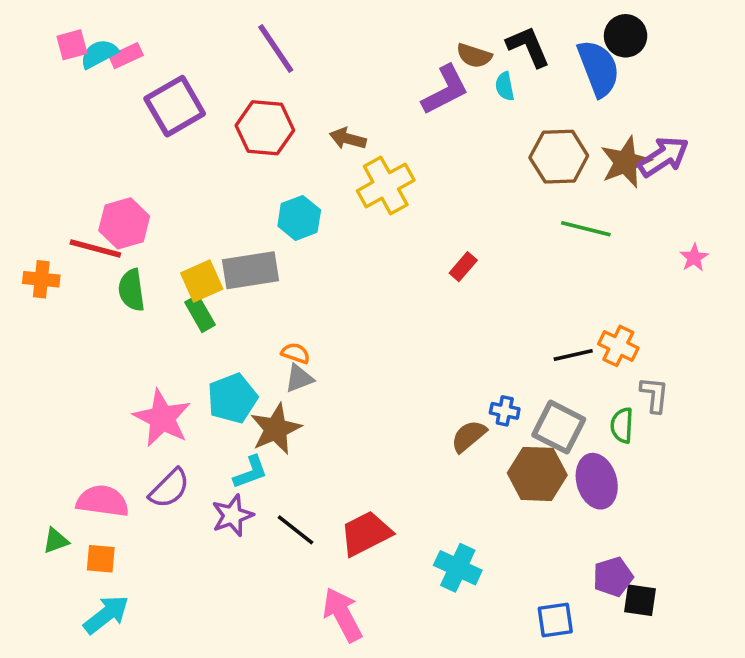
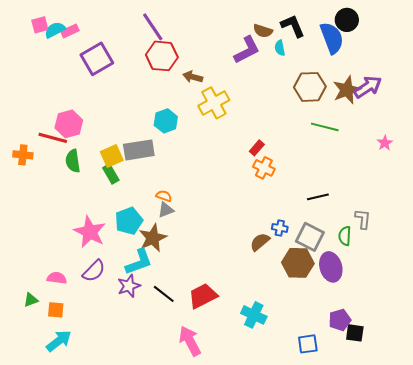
red hexagon: (265, 128) -> (162, 56), moved
orange cross: (618, 346) -> (264, 168), moved
cyan L-shape: (250, 472) -> (139, 262), size x1.4
pink semicircle: (103, 501) -> (57, 278), size x0.7

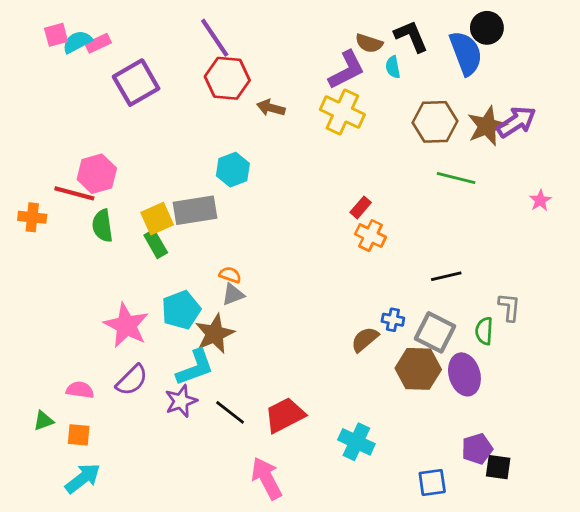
yellow cross: (214, 103) -> (342, 112), moved, turned -36

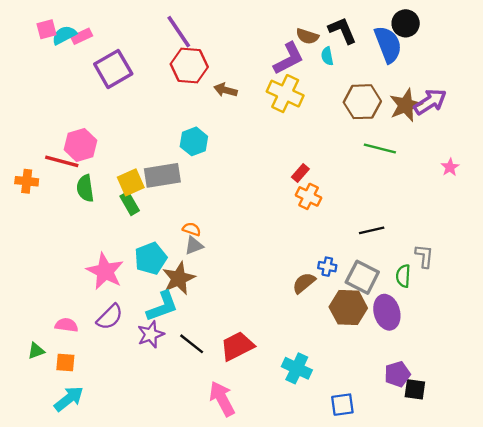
blue square: (432, 483) -> (342, 405), moved

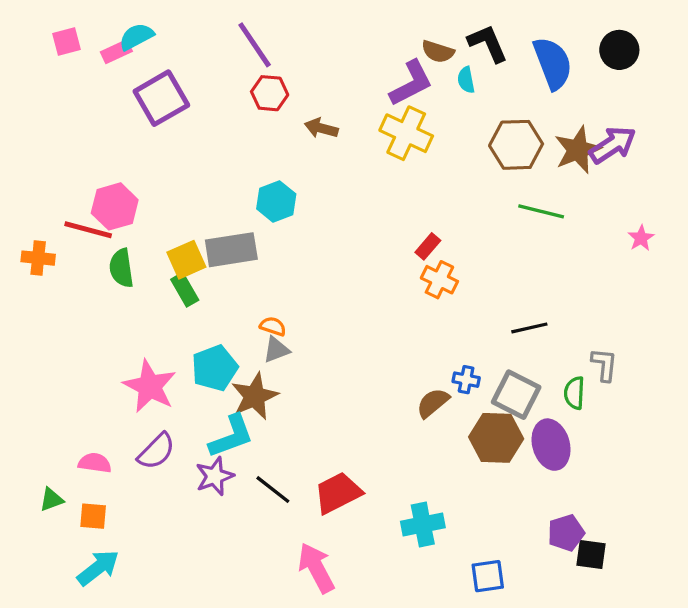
black circle: (406, 23) -> (619, 50), moved
cyan semicircle: (64, 35) -> (136, 37), moved
red hexagon: (189, 65) -> (270, 93), size x0.7
cyan cross: (297, 368) -> (423, 525), turned -36

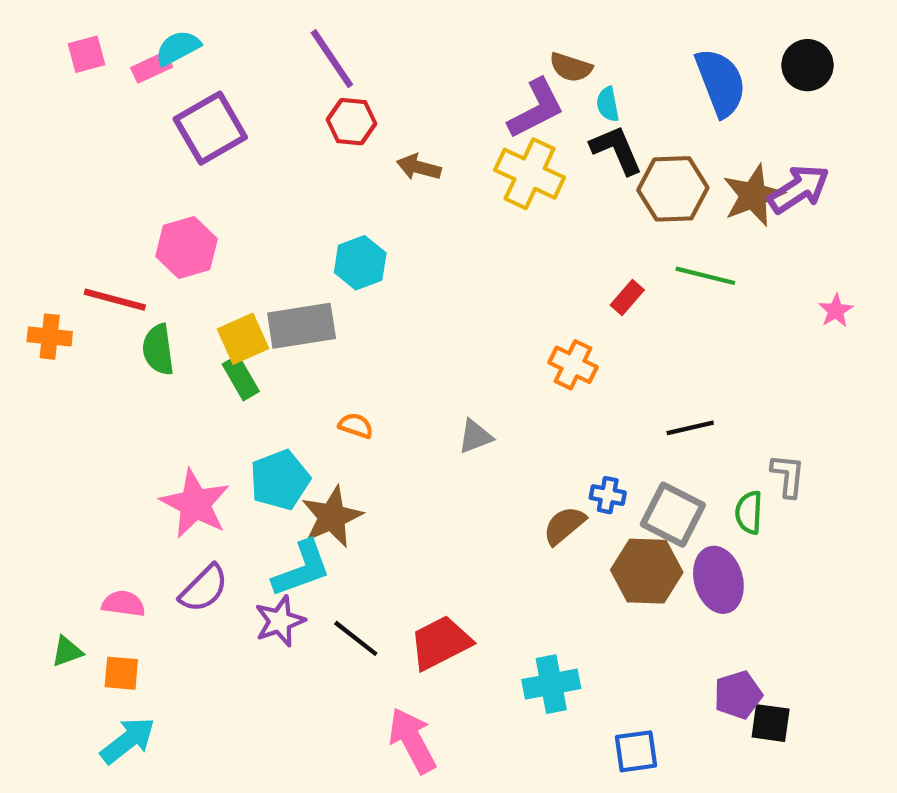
black L-shape: (488, 43) -> (616, 150), moved
pink hexagon: (115, 206) -> (186, 248), moved
red rectangle: (428, 246) -> (627, 298), moved
gray triangle: (276, 350) -> (475, 436), moved

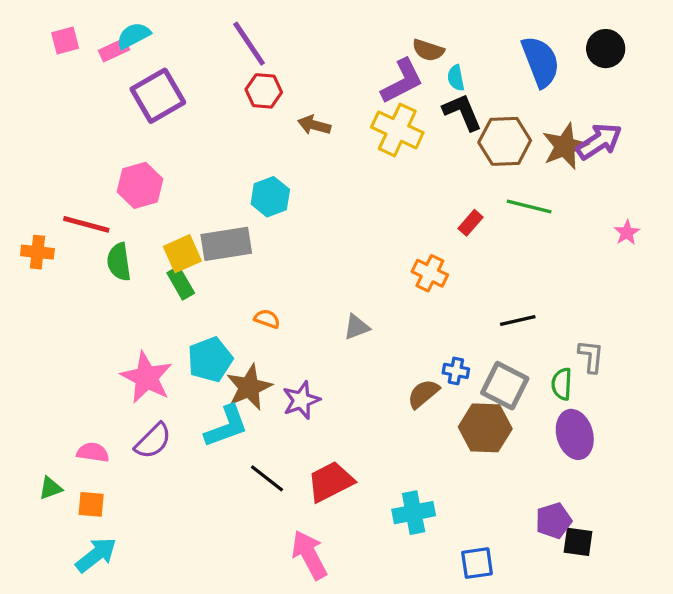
purple ellipse: (718, 580) -> (575, 434), moved
purple star: (280, 621) -> (301, 400), moved

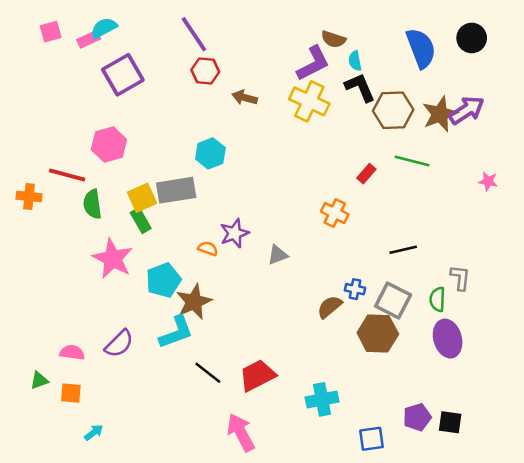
pink star: (627, 233) -> (488, 181), turned -30
pink star: (147, 377) -> (113, 259), moved
purple star: (301, 400) -> (235, 233), moved
purple pentagon: (554, 521) -> (417, 417), moved
cyan arrow: (96, 555) -> (94, 432), moved, size x0.6

